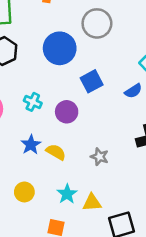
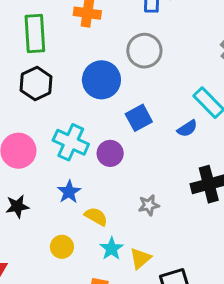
cyan cross: (33, 102) -> (71, 142), size x1.6
yellow semicircle: (56, 152) -> (96, 216), moved
gray star: (100, 157) -> (149, 205), turned -30
yellow triangle: (92, 203) -> (140, 258), turned -36

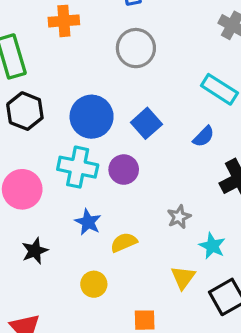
blue circle: (101, 80) -> (92, 117), moved
blue semicircle: (187, 129) -> (204, 137), moved
yellow semicircle: (96, 216) -> (124, 242), turned -40
cyan star: (112, 249) -> (212, 246), moved

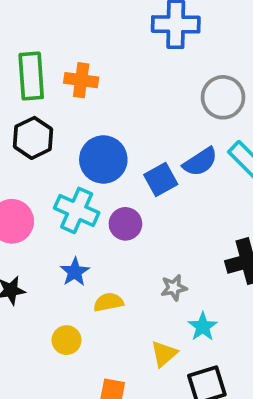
orange cross: (64, 21) -> (81, 80), moved
gray circle: (136, 48) -> (223, 97), moved
blue semicircle: (204, 137) -> (200, 162), moved, size x1.4

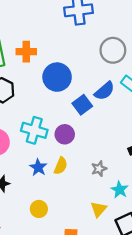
blue circle: (103, 159) -> (57, 77), moved
yellow semicircle: (108, 302) -> (61, 166), moved, turned 132

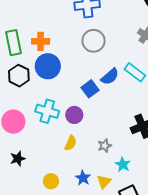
gray circle: (113, 50) -> (94, 41), moved
blue circle: (57, 77) -> (48, 66), moved
blue star: (38, 167) -> (83, 178), moved

